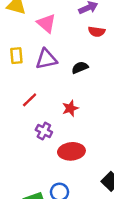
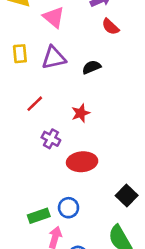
red semicircle: (97, 32) -> (110, 27), turned 35

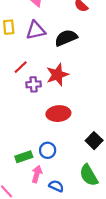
black semicircle: (91, 67) -> (66, 38), size x1.5
red star: (81, 113) -> (57, 75), size x1.5
purple cross: (51, 139) -> (34, 84), moved, turned -32

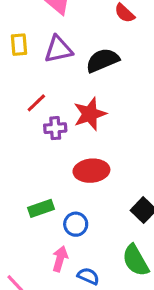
green rectangle: (24, 157) -> (41, 208), moved

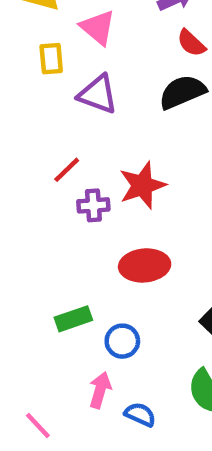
yellow rectangle: (19, 45) -> (51, 59), moved
purple triangle: (58, 49) -> (98, 94), turned 32
black semicircle: (102, 60) -> (182, 92), moved

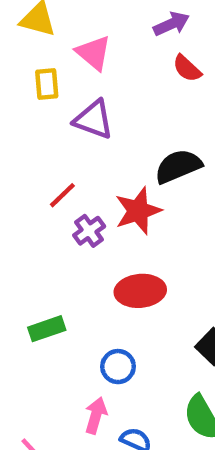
black semicircle: (182, 92) -> (178, 166), moved
purple cross: (93, 205) -> (89, 231), turned -32
green rectangle: (73, 319) -> (47, 329), moved

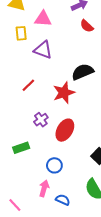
pink triangle: (94, 53) -> (43, 19), turned -36
purple cross: (89, 231) -> (41, 120), moved
red ellipse: (140, 291) -> (65, 130), turned -55

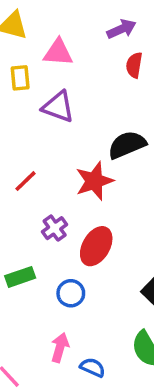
red semicircle: (87, 26) -> (134, 65), turned 56
red line: (28, 85) -> (26, 181), moved
blue circle: (54, 165) -> (71, 293), moved

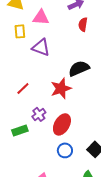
green rectangle: (20, 277) -> (20, 130), moved
blue circle: (71, 293) -> (65, 150), moved

